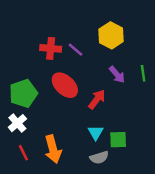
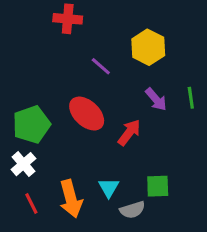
red cross: (51, 48) -> (68, 19), moved
cyan triangle: (96, 133) -> (109, 188), moved

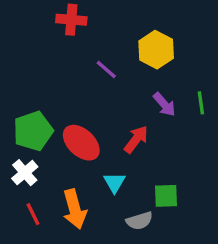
red ellipse: (87, 114) -> (81, 143), moved
cyan triangle: (109, 188) -> (114, 183), moved

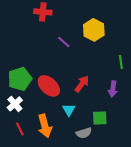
purple arrow: (164, 104) -> (113, 89), moved, turned 49

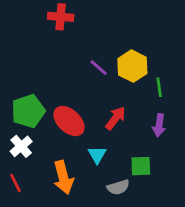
yellow hexagon: (94, 30) -> (132, 66), moved
purple line: (64, 42) -> (99, 68), moved
green line: (121, 62) -> (159, 87), moved
red line: (20, 129) -> (15, 183), moved

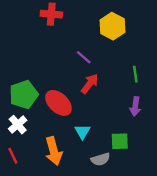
yellow hexagon: (132, 66) -> (112, 26), moved
red arrow: (115, 118) -> (90, 84), moved

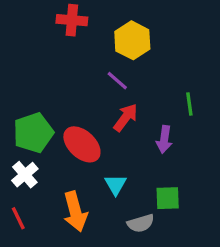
yellow hexagon: (112, 26) -> (132, 40), moved
purple arrow: (135, 107) -> (164, 139), moved

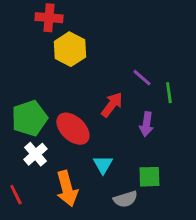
red cross: (72, 20) -> (49, 18), moved
yellow hexagon: (132, 40) -> (70, 49), moved
purple line: (117, 81) -> (142, 78), moved
white cross: (25, 175) -> (35, 154), moved

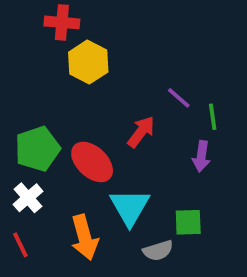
purple arrow: (146, 124) -> (201, 156), moved
white cross: (35, 154) -> (28, 198), moved
cyan triangle: (103, 165) -> (130, 207), size x1.6

